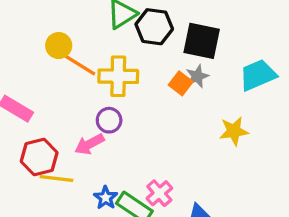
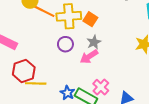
gray star: (197, 76) -> (94, 42), moved
orange square: (181, 83) -> (90, 19), moved
pink arrow: (89, 144) -> (89, 57), moved

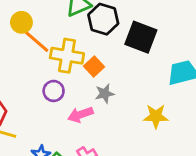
gray star: (94, 42) -> (105, 94), moved

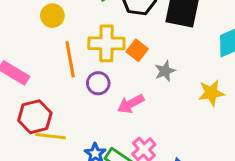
orange line: (35, 40) -> (70, 59), moved, turned 48
gray star: (105, 94) -> (165, 71), moved

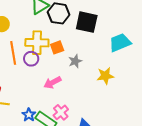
orange square: (137, 50) -> (57, 47), turned 32
purple circle: (98, 83) -> (31, 59), moved

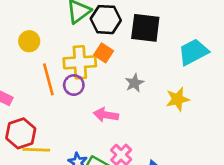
orange square: (57, 47) -> (104, 53), moved, turned -32
pink arrow: (52, 82) -> (106, 115), turned 42

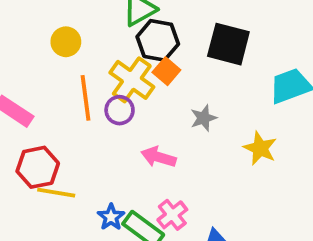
black hexagon: (106, 20) -> (158, 40), moved
yellow cross: (80, 62) -> (132, 80), turned 32
yellow star: (178, 99) -> (260, 148), turned 30

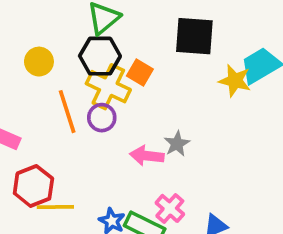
black hexagon: (158, 40) -> (100, 56), moved
gray star: (204, 118) -> (177, 144), moved
yellow star: (260, 148) -> (235, 81), moved

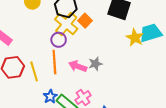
orange line: (67, 112) -> (54, 62), moved
yellow line: (55, 207) -> (34, 71), moved, turned 60

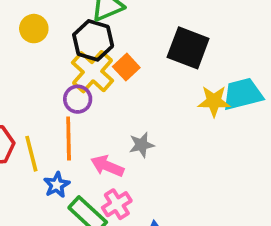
yellow star: (135, 38) -> (214, 101), turned -30
pink arrow: (78, 66) -> (107, 166), moved
blue star: (50, 97) -> (57, 185), moved

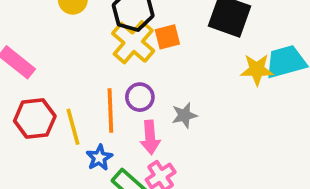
orange square: (126, 67) -> (167, 37), turned 30
purple circle: (78, 99) -> (140, 97), moved
pink arrow: (107, 166) -> (150, 137), turned -116

